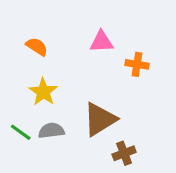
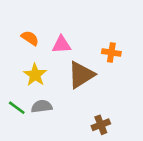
pink triangle: (101, 42) -> (61, 45), moved
brown triangle: (100, 119) -> (81, 75), moved

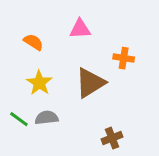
pink triangle: (61, 45) -> (80, 29), moved

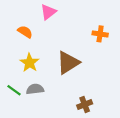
pink triangle: (80, 29) -> (48, 12), moved, turned -35
orange cross: (124, 58) -> (100, 34), moved

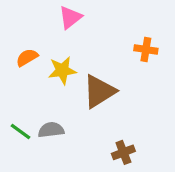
orange semicircle: (25, 32) -> (27, 58), moved, turned -64
yellow star: (30, 63) -> (62, 70), moved, turned 30

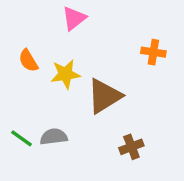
orange semicircle: (27, 58) -> (28, 61), turned -90
brown cross: (123, 152) -> (131, 147), moved

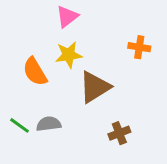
orange semicircle: (28, 61) -> (35, 72), moved, size x1.4
yellow star: (66, 74) -> (69, 55), moved

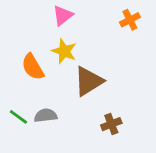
orange cross: (139, 47) -> (130, 20), moved, turned -36
yellow star: (69, 55) -> (64, 51), turned 30

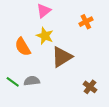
orange cross: (130, 20) -> (86, 22), moved
brown cross: (111, 124) -> (90, 87), moved, turned -32

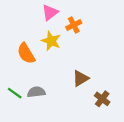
orange cross: (86, 22) -> (74, 25), moved
brown triangle: (62, 57) -> (81, 78), moved, size x0.7

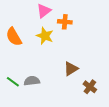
orange cross: (74, 25) -> (65, 22), turned 32
orange semicircle: (26, 53) -> (14, 37), moved

